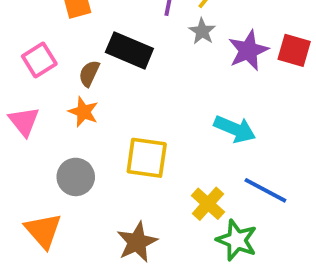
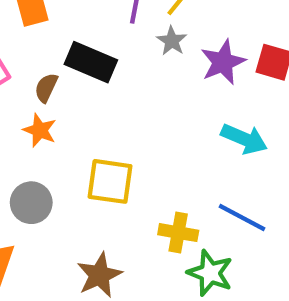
cyan arrow: (235, 129) -> (244, 139), moved
yellow cross: (208, 204) -> (178, 233), turned -32

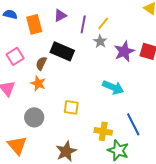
cyan arrow: (244, 139) -> (113, 87), moved
yellow square: (110, 181) -> (71, 107), size x0.7
blue line: (242, 218) -> (133, 124), turned 35

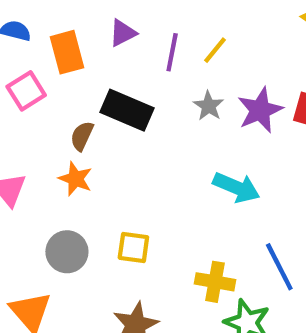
gray star: (100, 41) -> (209, 106), moved
pink square: (15, 56) -> (26, 91), moved
yellow square: (71, 107) -> (133, 247), moved

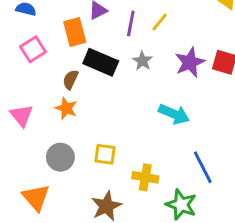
orange rectangle: (67, 52) -> (75, 32), moved
gray star: (209, 106) -> (142, 61), moved
yellow cross: (215, 282) -> (145, 177), moved

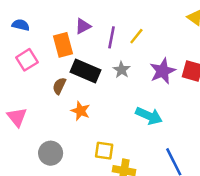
orange star: (66, 108) -> (80, 111), moved
yellow square: (105, 154) -> (104, 151), moved

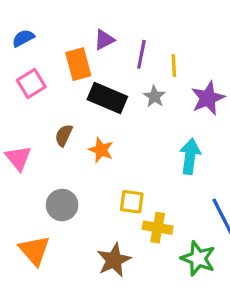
blue semicircle: (21, 25) -> (23, 38), turned -42
yellow line: (136, 36) -> (174, 66), moved, turned -42
brown semicircle: (59, 86) -> (64, 135), moved
cyan arrow: (149, 116) -> (190, 156), turned -105

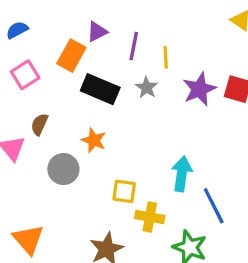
orange rectangle: (78, 64) -> (71, 56), turned 44
brown semicircle: (64, 135) -> (39, 124), moved
cyan arrow: (190, 156) -> (182, 174), moved
gray circle: (62, 205) -> (63, 169), moved

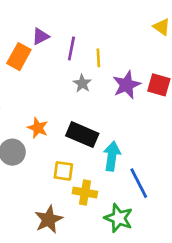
black rectangle: (100, 89) -> (82, 135), moved

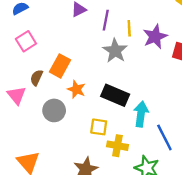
orange rectangle: (19, 57) -> (60, 66), moved
gray star: (82, 83) -> (115, 51), size x1.5
purple star: (127, 85) -> (155, 37), moved

